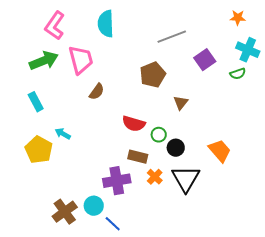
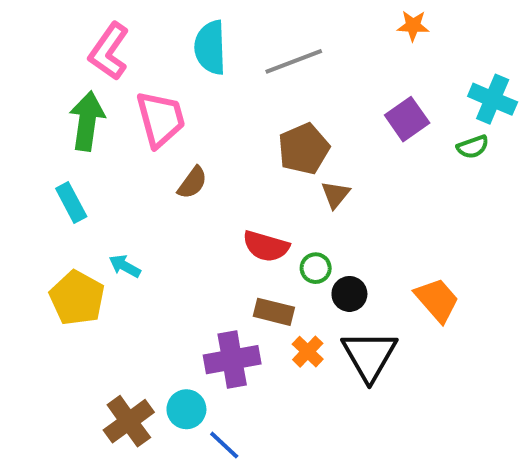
orange star: (238, 18) -> (413, 26), moved
gray line: (172, 37) -> (294, 61), moved
green arrow: (44, 61) -> (87, 121), turned -60
brown triangle: (181, 103) -> (336, 195), moved

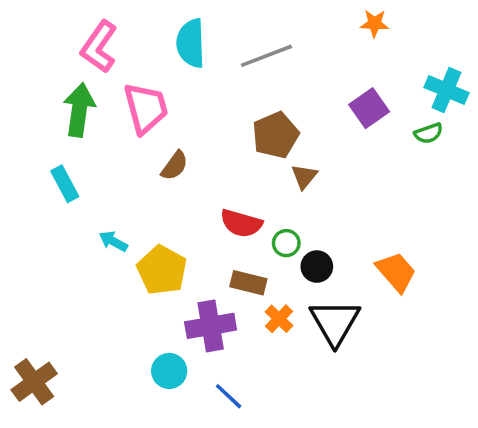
yellow pentagon: (77, 298) -> (162, 270), moved
brown cross: (129, 421) -> (34, 382), moved
blue line: (224, 445) -> (229, 396), moved

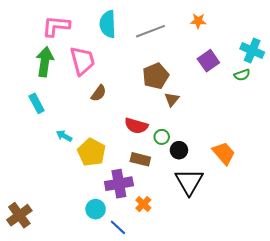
orange star: (374, 23) -> (198, 21), moved
pink L-shape: (99, 47) -> (56, 26), turned 60
orange cross: (279, 319) -> (143, 204), moved
blue line: (229, 396) -> (118, 227), moved

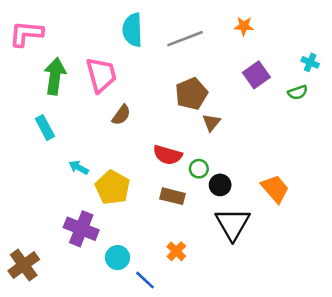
pink L-shape: (56, 26) -> (26, 34), moved
cyan cross: (252, 51) -> (310, 62), size x0.6
purple cross: (119, 184) -> (81, 229), moved, turned 32

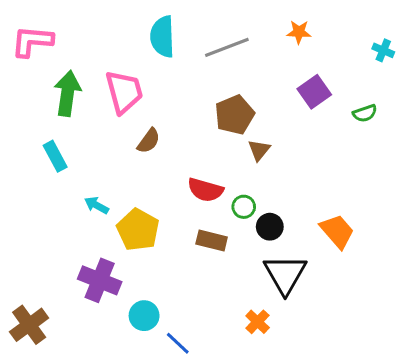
cyan cross: (310, 62) -> (383, 50), moved
orange cross: (176, 251) -> (258, 322), moved

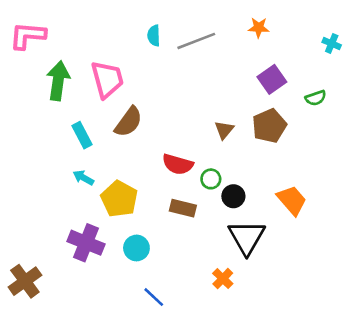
cyan semicircle: (162, 37) -> (154, 36), moved, size x0.6
brown pentagon: (235, 115) -> (269, 126), moved
brown semicircle: (149, 141) -> (129, 122), size x1.4
cyan rectangle: (55, 156) -> (82, 135), moved
cyan circle: (144, 316) -> (136, 248), moved

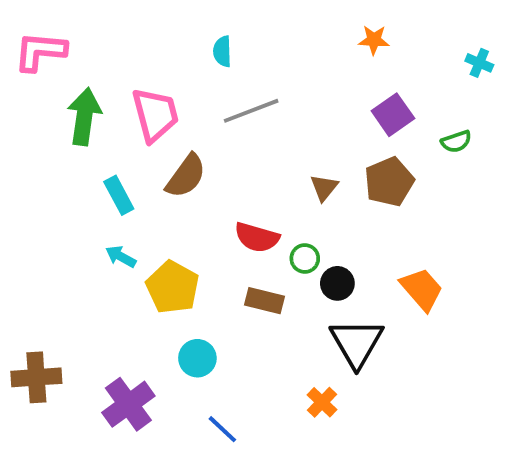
gray line: (196, 41) -> (251, 111), moved
purple cross: (86, 243) -> (128, 404), moved, turned 32
brown cross: (25, 281) -> (36, 377), moved, turned 32

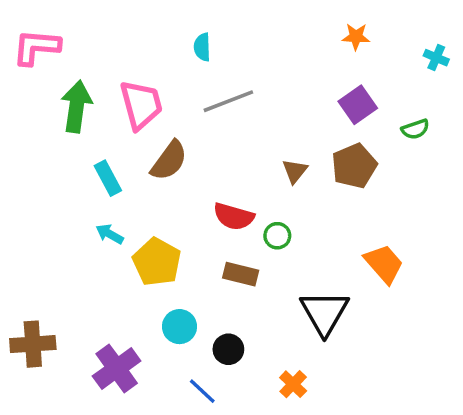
orange star: (374, 40) -> (356, 37), moved
black circle: (337, 283) -> (228, 349), moved
orange cross: (322, 402) -> (293, 384), moved

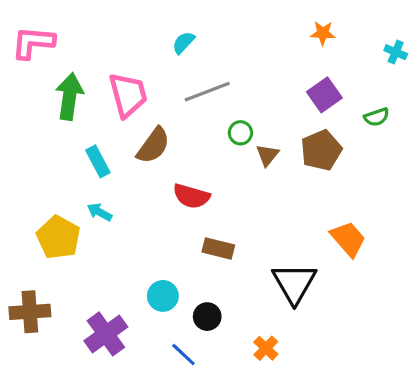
cyan semicircle: (202, 47) -> (183, 43), turned 45
red semicircle: (234, 217) -> (191, 196), moved
green circle: (277, 236) -> (240, 133), moved
yellow pentagon: (157, 262) -> (58, 237), moved

